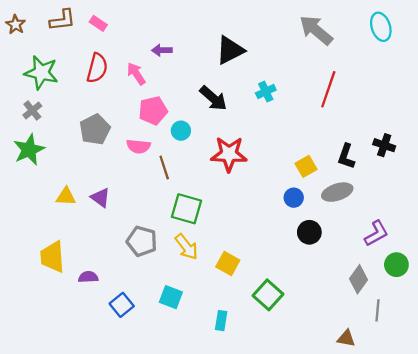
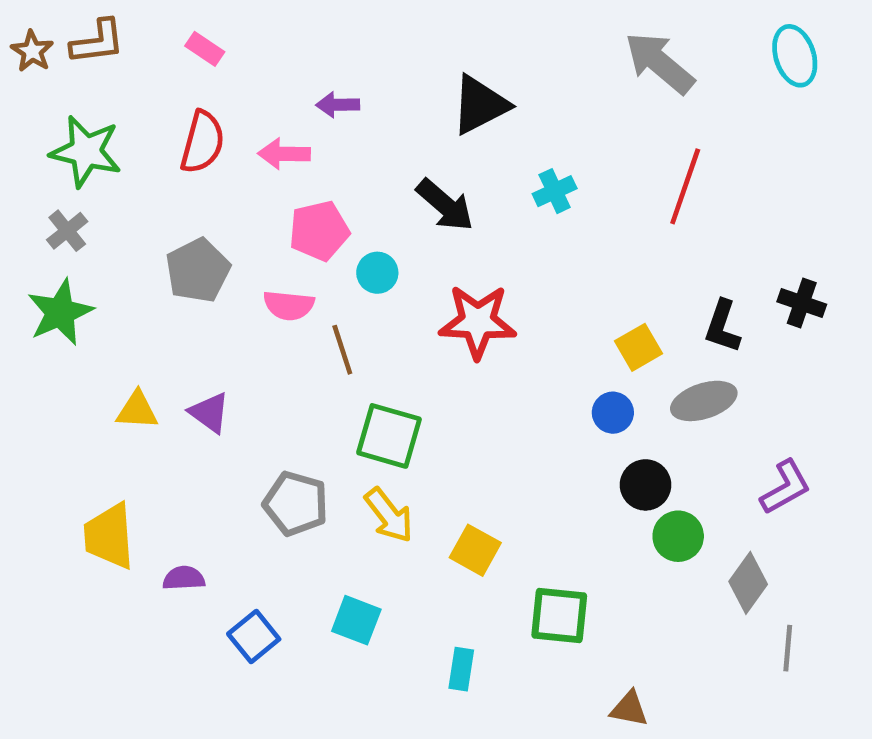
brown L-shape: (63, 20) -> (97, 42), moved
pink arrow: (136, 74) -> (284, 154), turned -55
green circle: (396, 265) -> (678, 536), moved
green square: (268, 295) -> (559, 616), turned -36
brown triangle: (346, 338) -> (629, 709), moved

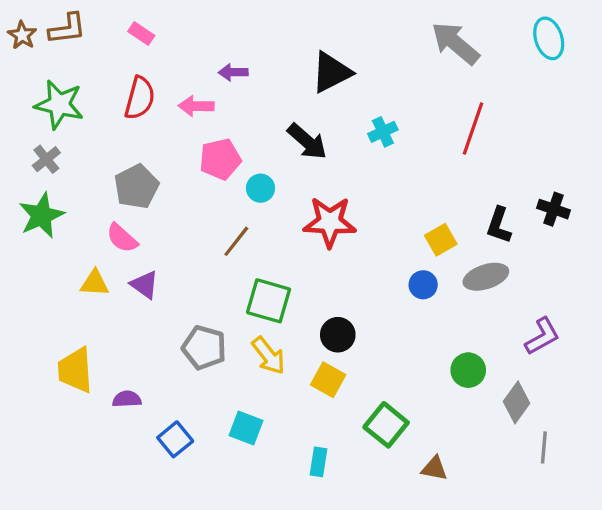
pink semicircle: (289, 305) -> (122, 238), moved, turned 36
brown line: (342, 350) -> (236, 241), turned 56
black circle: (646, 485) -> (338, 335), moved
green square: (559, 616) -> (386, 425), turned 33
brown triangle: (629, 709) -> (434, 468), moved

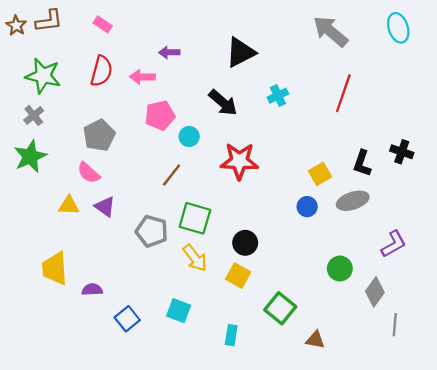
gray pentagon: (204, 348) -> (152, 231), moved

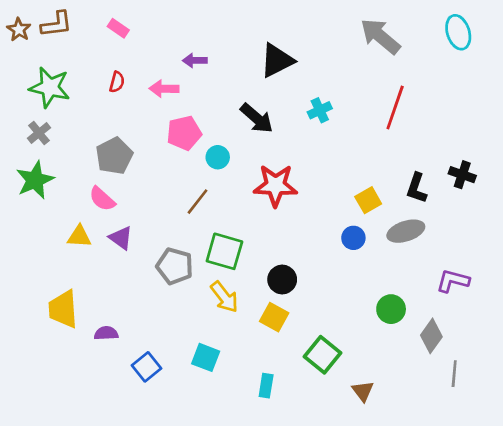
red semicircle: (101, 71) -> (117, 82), size x0.6
purple L-shape: (394, 244) -> (453, 281), turned -136
brown triangle: (315, 340) -> (363, 391), turned 42

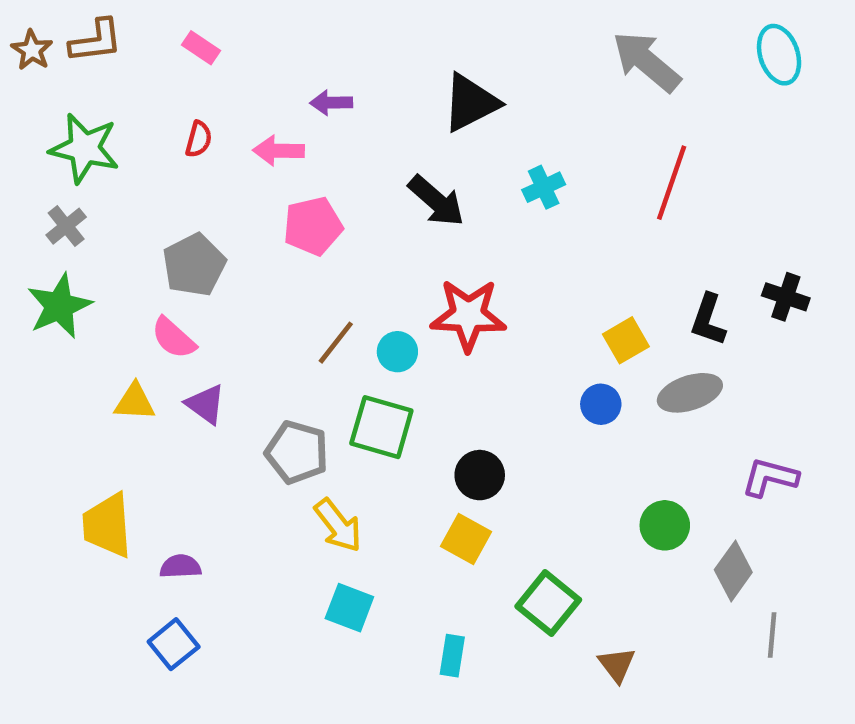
cyan circle: (218, 157) -> (397, 352), moved
yellow arrow: (224, 297) -> (338, 525), moved
blue square: (146, 367) -> (174, 644), moved

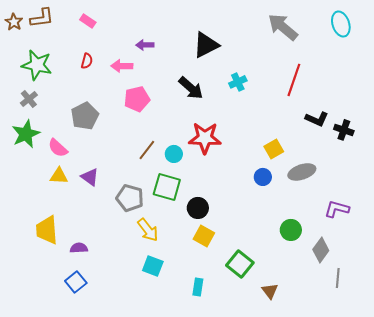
black L-shape: (708, 320) -> (317, 119), moved, turned -85
pink semicircle: (174, 338) -> (58, 148), moved
black circle: (480, 475) -> (198, 208), moved

